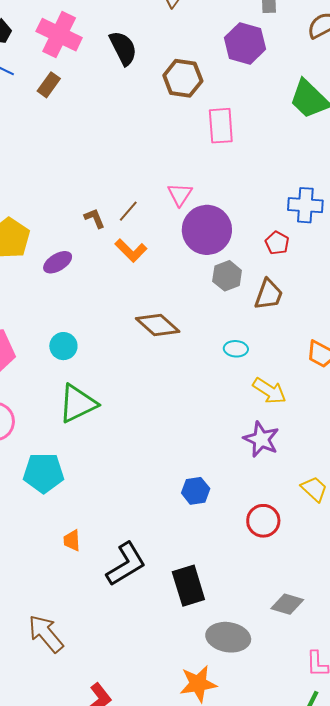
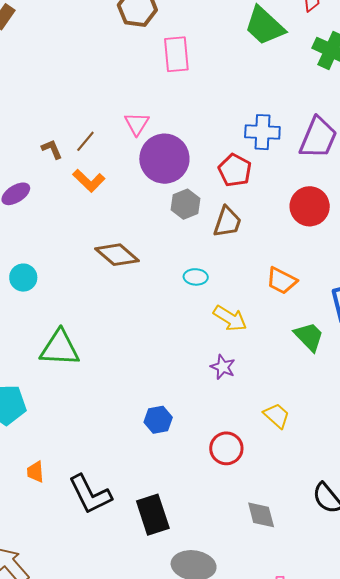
red pentagon: (277, 243) -> (235, 170), size x1.4
green triangle: (78, 403) -> (60, 348), moved, turned 30
purple star: (261, 439) -> (223, 367), size x0.7
black L-shape: (126, 564) -> (90, 494), turned 96
gray diamond: (287, 604) -> (261, 515), moved, turned 60

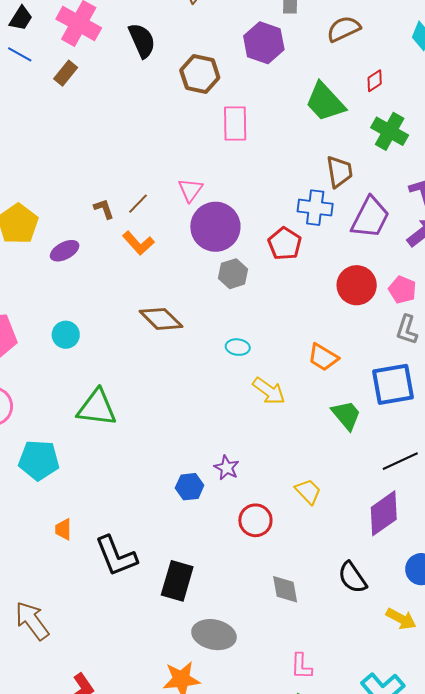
brown trapezoid: (227, 222) -> (339, 172), moved, turned -32
purple star: (223, 367) -> (227, 468), moved
black rectangle: (153, 515) -> (177, 581), turned 30

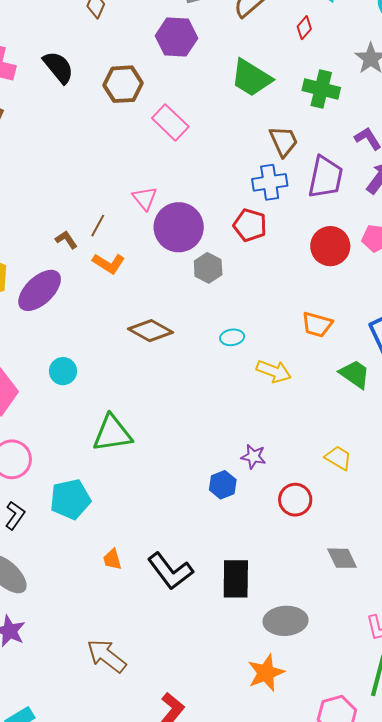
red diamond: (375, 81) -> (304, 28), moved
pink rectangle: (235, 123) -> (170, 122), turned -30
purple ellipse: (65, 251) -> (40, 290), size x1.6

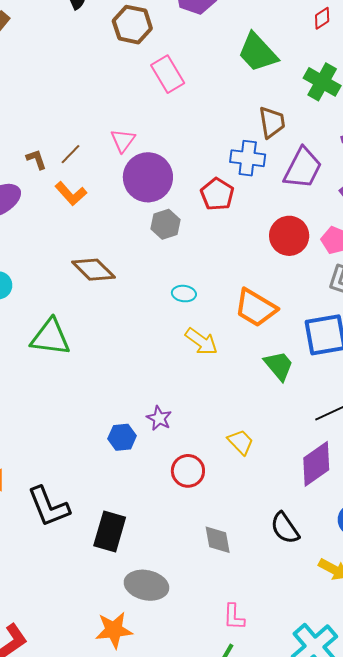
orange trapezoid: (317, 324) -> (256, 308), size x1.4
cyan ellipse: (232, 337) -> (184, 294), moved
green triangle: (112, 433) -> (50, 337), moved

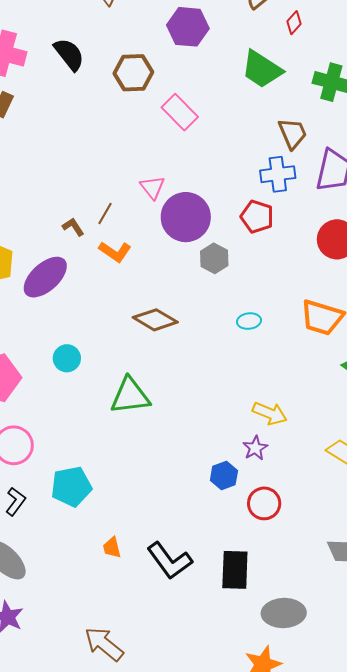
red diamond: (322, 18) -> (294, 23), moved
yellow arrow: (201, 341) -> (270, 413), moved
purple star: (159, 418) -> (255, 448), turned 30
red circle: (188, 471) -> (264, 503), moved

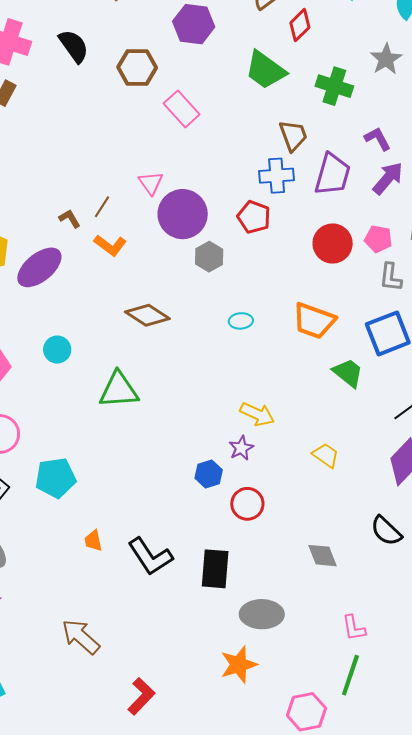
red diamond: (294, 23) -> (300, 25), size x1.4

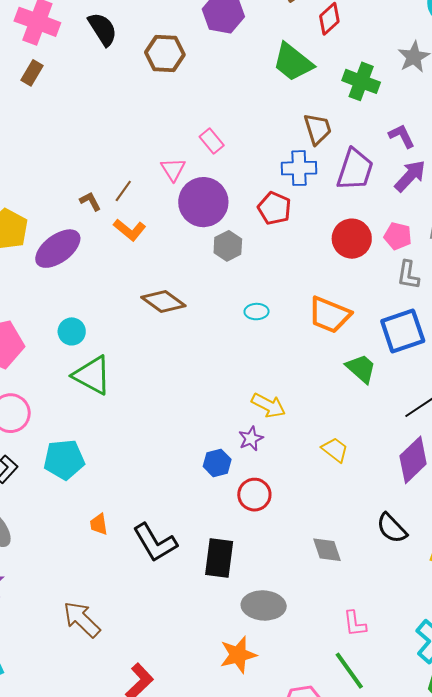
pink rectangle: (182, 109) -> (212, 141), moved, size x0.7
green triangle: (119, 390) -> (92, 375), moved, turned 30
green line: (350, 675) -> (349, 671), turned -57

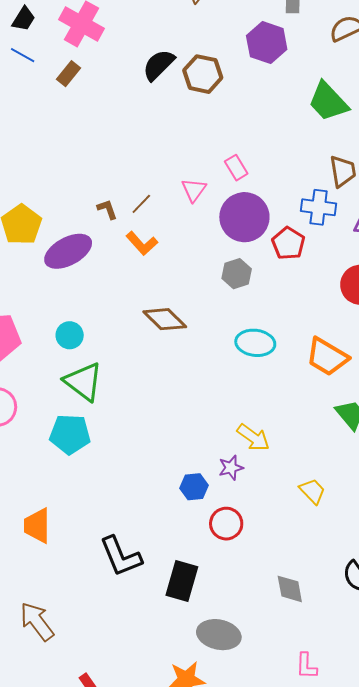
black semicircle: (103, 29) -> (159, 65), moved, turned -111
purple circle: (203, 202) -> (244, 217), moved
cyan ellipse: (257, 312) -> (255, 343), size x1.6
cyan pentagon: (64, 460) -> (70, 434), moved
orange trapezoid: (99, 524) -> (37, 526), moved, size x1.6

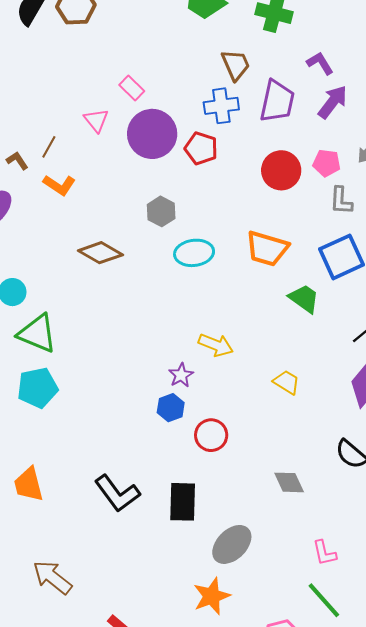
gray hexagon: (237, 274) -> (161, 211), moved
purple star: (231, 468) -> (181, 375), moved
gray ellipse: (219, 635) -> (232, 544), turned -42

